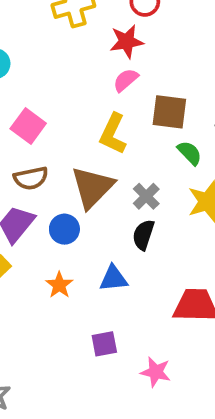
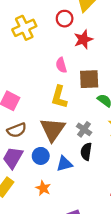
red star: (127, 41) -> (83, 39), moved
pink semicircle: (126, 80) -> (61, 65), turned -56
blue triangle: (113, 278) -> (64, 164), moved

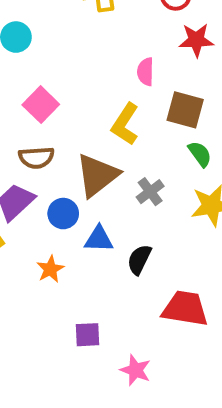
black semicircle: (86, 152) -> (139, 259), moved

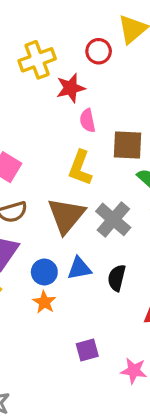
red star: (196, 40) -> (71, 88), moved
gray cross: (150, 192) -> (113, 219), size x1.5
blue circle: (63, 214) -> (44, 272), moved

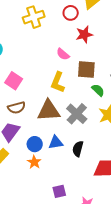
red star: (71, 88) -> (84, 34), moved
pink semicircle: (88, 121) -> (63, 54), turned -40
brown triangle: (66, 215) -> (49, 111), turned 45

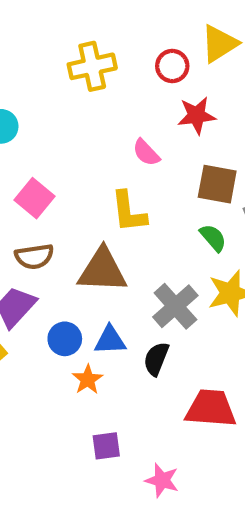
brown square: (86, 69) -> (217, 184), moved
yellow L-shape: (58, 82) -> (129, 212), turned -35
gray cross: (77, 114) -> (175, 306), moved
orange star: (34, 162) -> (88, 380), moved

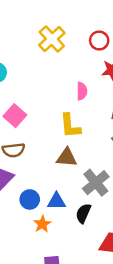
yellow cross: (92, 66) -> (52, 39), turned -32
pink semicircle: (146, 153) -> (82, 91), turned -138
brown triangle: (102, 270) -> (67, 157), moved, size x0.7

